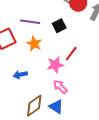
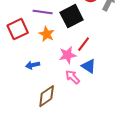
black square: (59, 26) -> (72, 16), size x1.6
blue triangle: (56, 107) -> (89, 66), moved

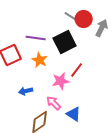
blue triangle: (89, 66) -> (74, 114), moved
pink arrow: (73, 77) -> (54, 103), moved

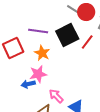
red line: (77, 70) -> (87, 42), moved
pink star: (61, 81) -> (38, 74), moved

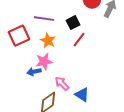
black square: (67, 35) -> (73, 23), size x0.6
red line: (87, 42) -> (79, 40), moved

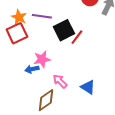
black square: (73, 23) -> (64, 30), moved, size x1.5
orange star: (48, 41) -> (19, 17), moved
blue triangle: (82, 95) -> (88, 87), moved

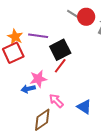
red line: (77, 37) -> (60, 66), moved

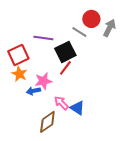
gray line: (74, 15) -> (79, 32), moved
orange star: (15, 37) -> (19, 74), moved
blue triangle: (84, 107) -> (77, 108), moved

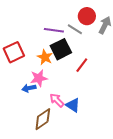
purple line: (43, 38) -> (54, 30), moved
red line: (65, 68) -> (82, 65), moved
orange star: (19, 74) -> (45, 57), moved

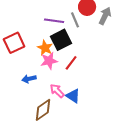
gray line: (75, 29) -> (75, 20), turned 35
red line: (82, 65) -> (71, 63), moved
pink star: (39, 78) -> (49, 61), moved

